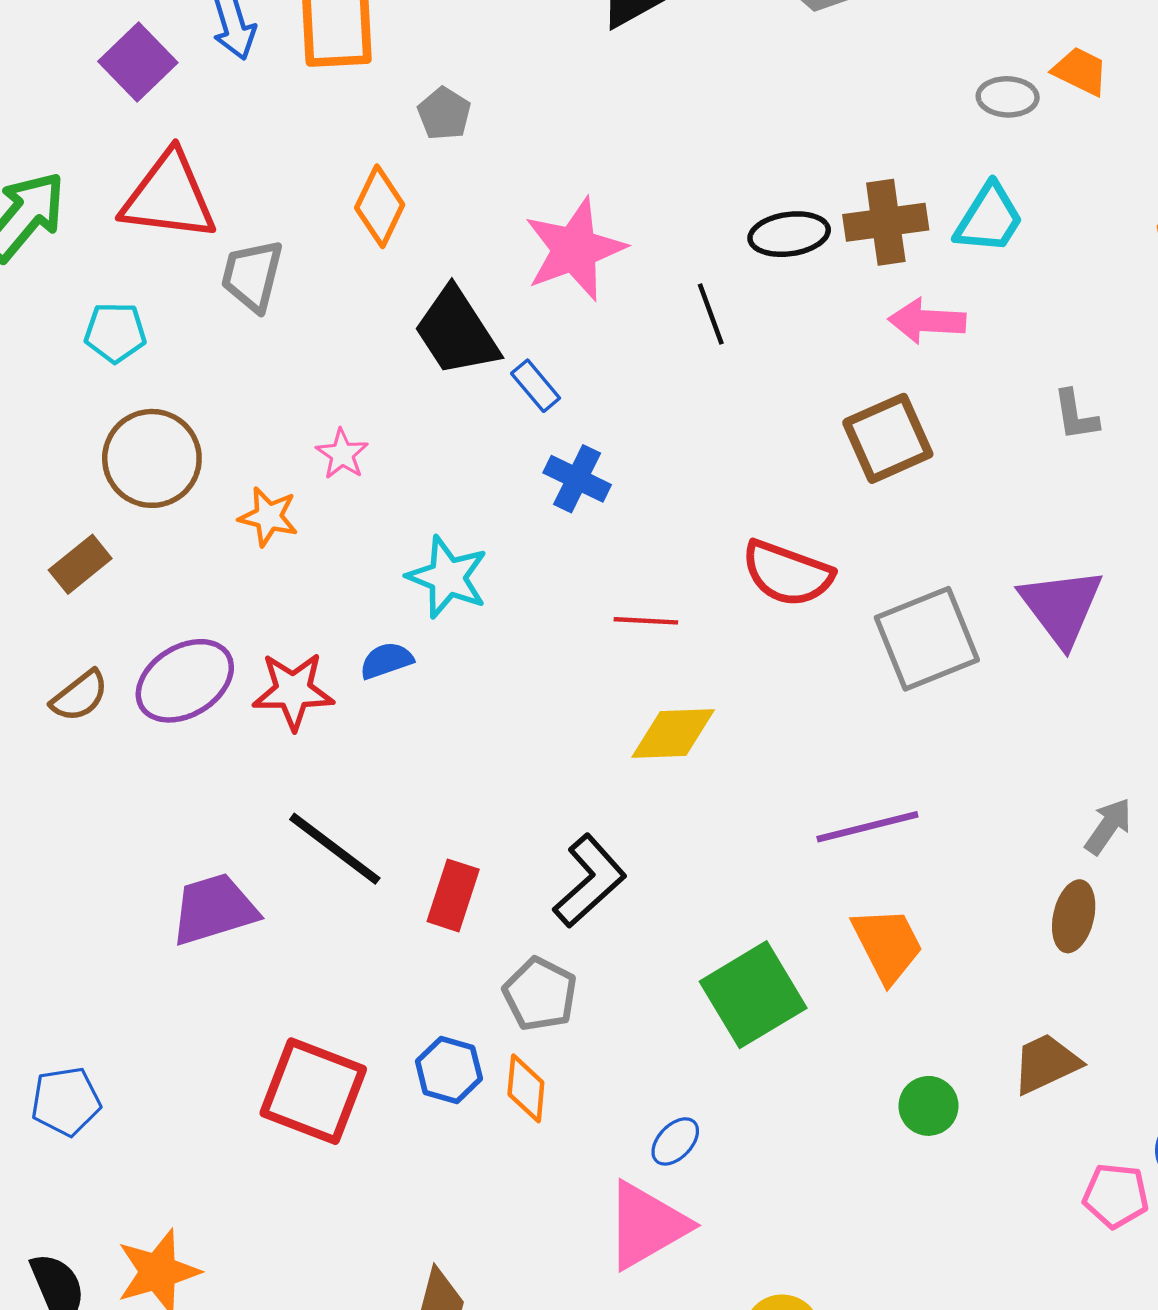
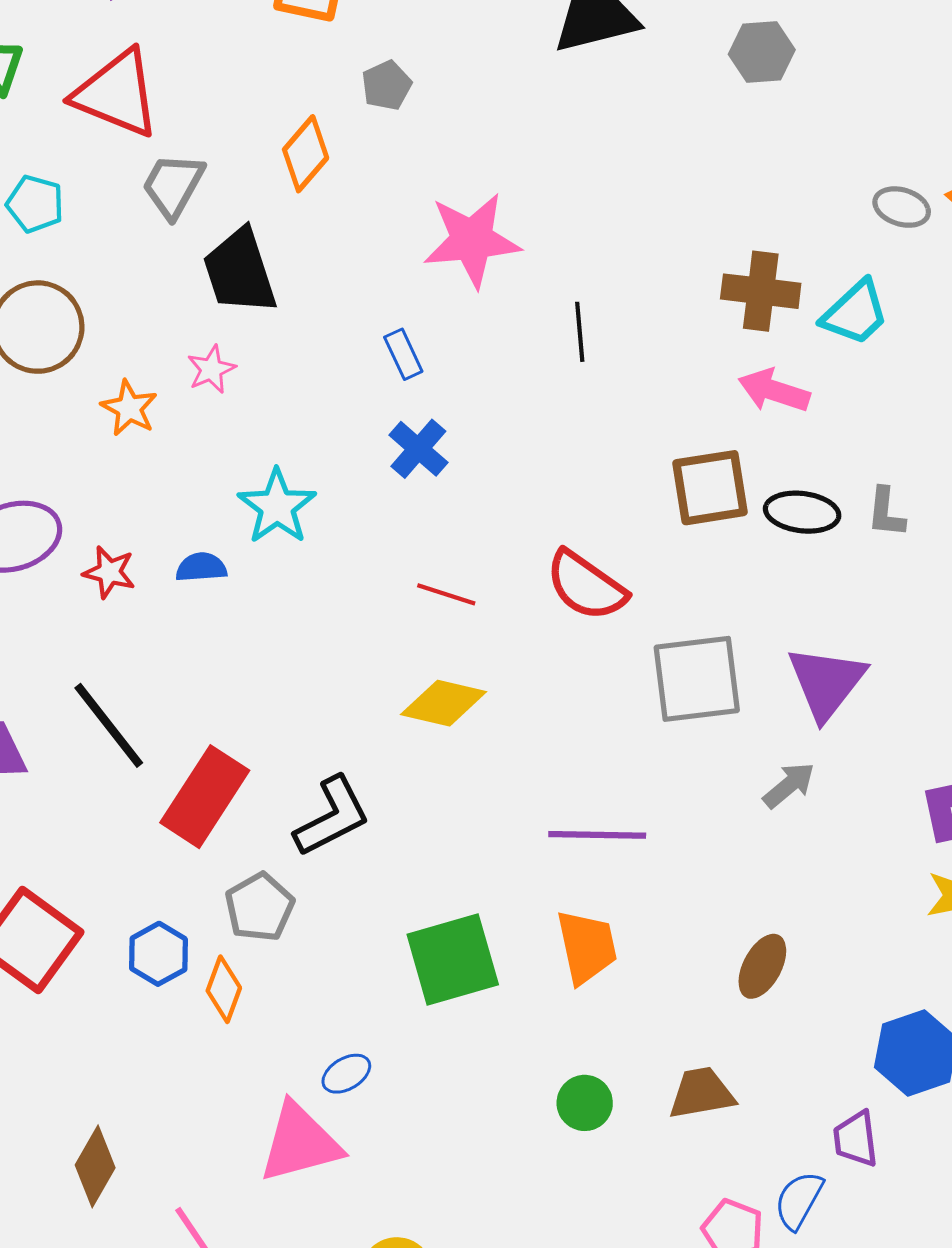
black ellipse: (789, 234) -> (802, 512), moved
black trapezoid: (456, 332) -> (240, 271), moved
red star: (293, 691) -> (109, 572), size x0.7
gray arrow: (1108, 826) -> (789, 785), moved
red rectangle: (453, 895) -> (205, 797), size x1.5

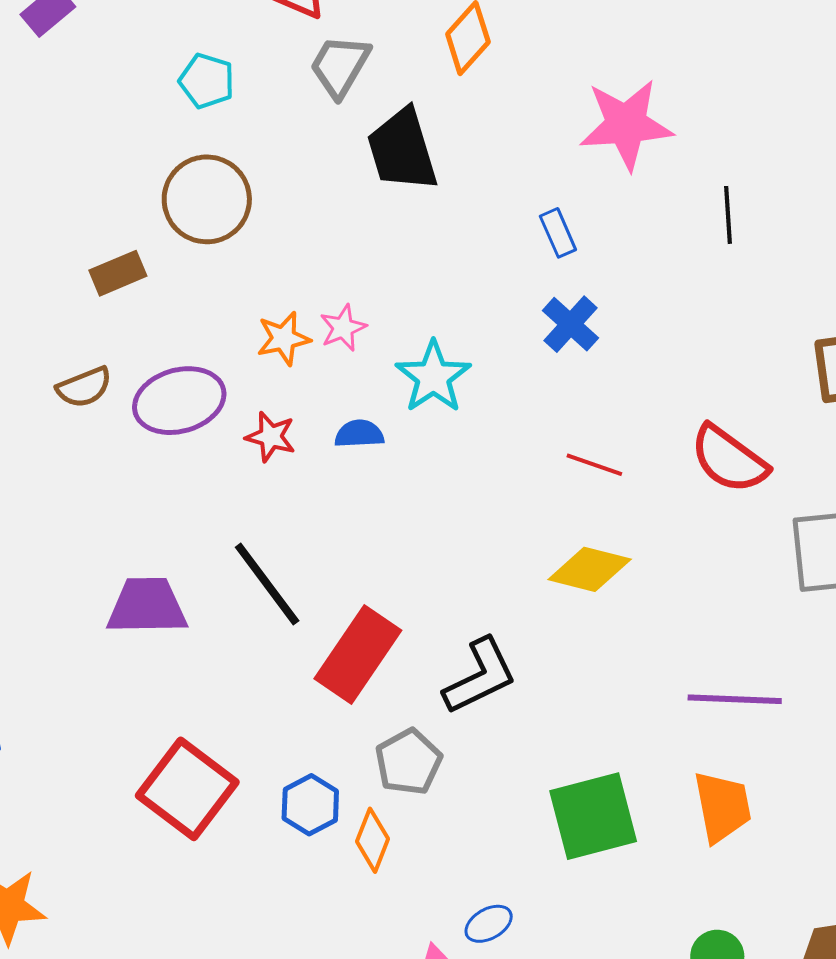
pink star: (211, 369) -> (343, 328), moved
orange star: (129, 408) -> (284, 338), moved, turned 30

